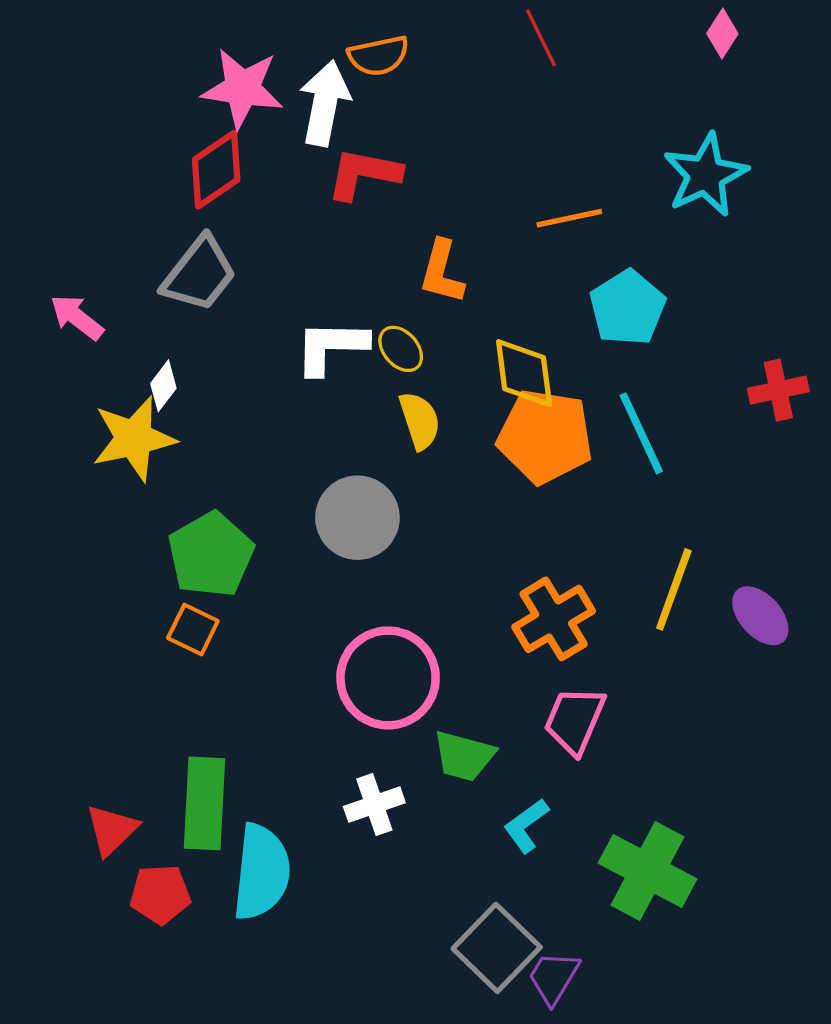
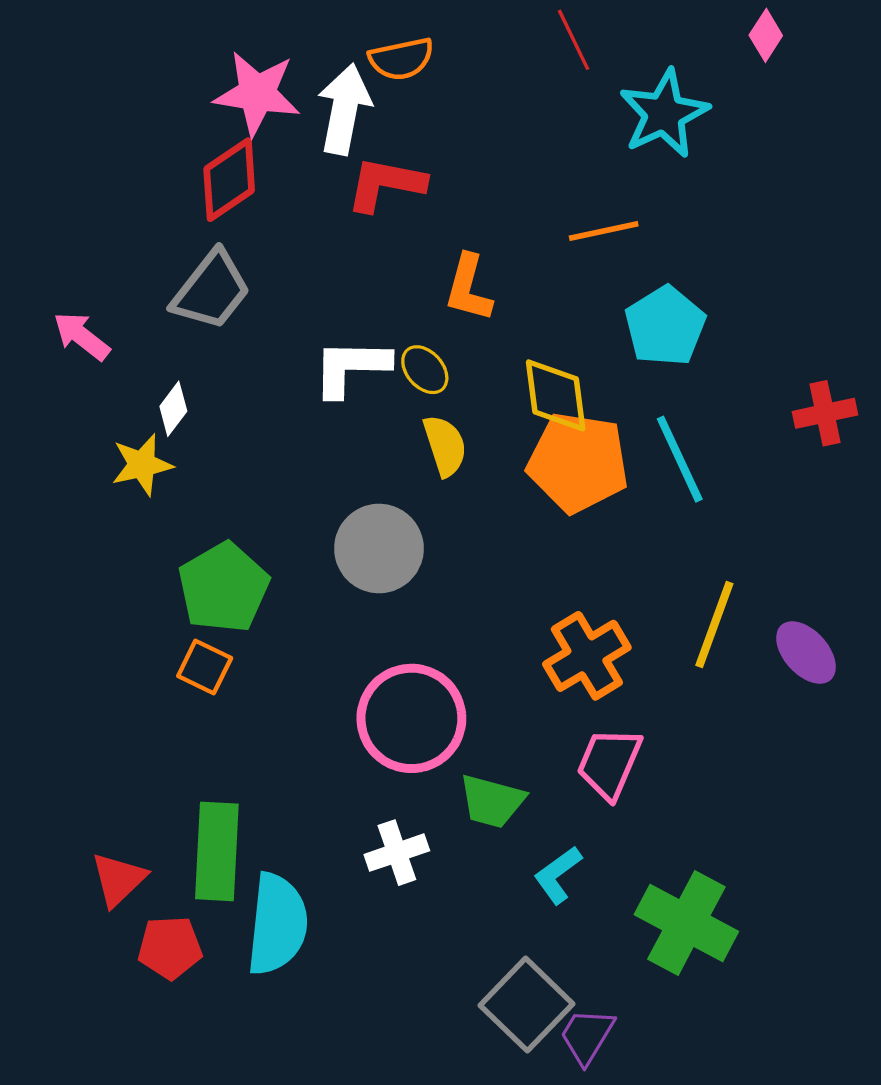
cyan star: (706, 175) -> (664, 114), moved
yellow star: (134, 439) -> (142, 465), size x0.7

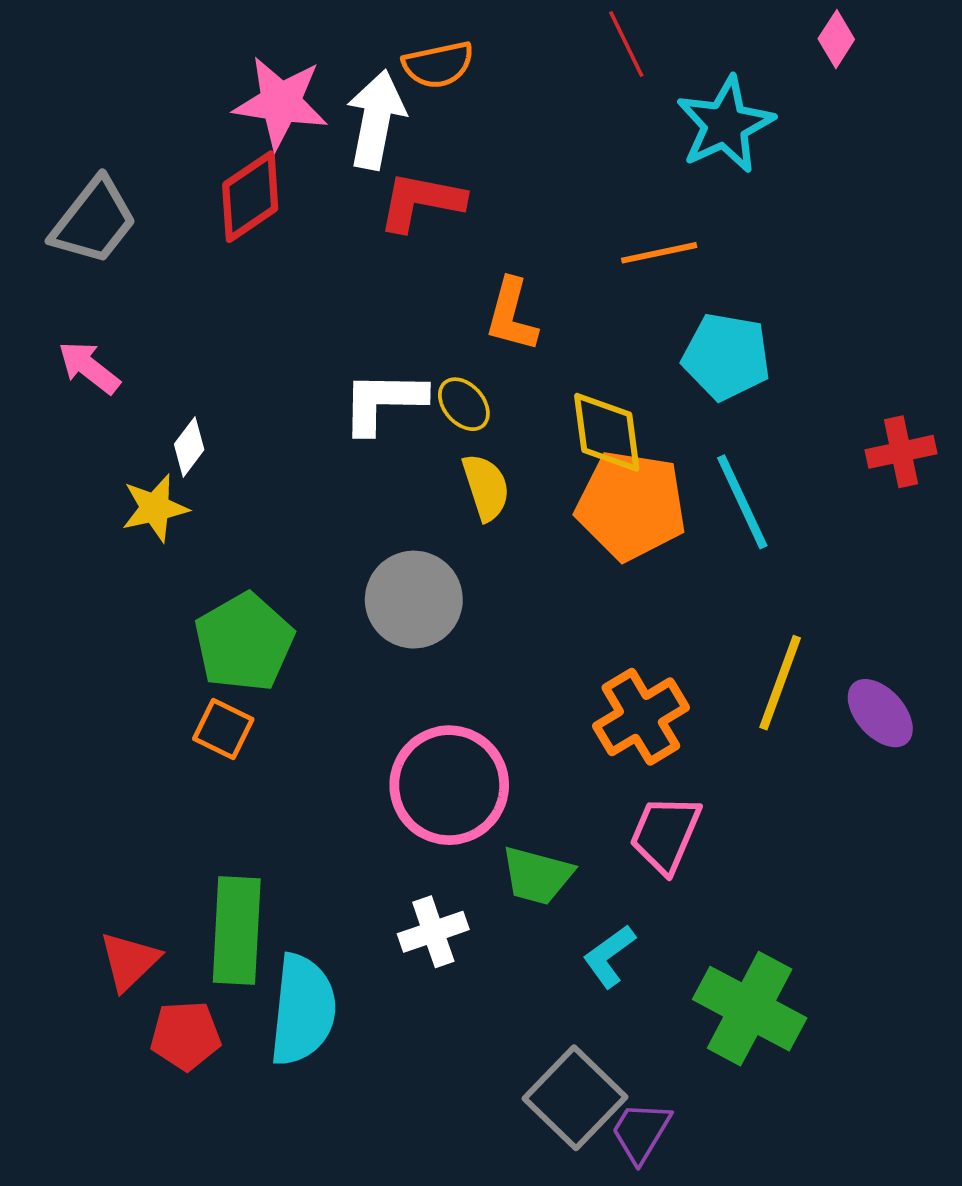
gray trapezoid: (211, 290) -> (94, 221), moved
cyan pentagon: (665, 326) -> (726, 357), turned -30

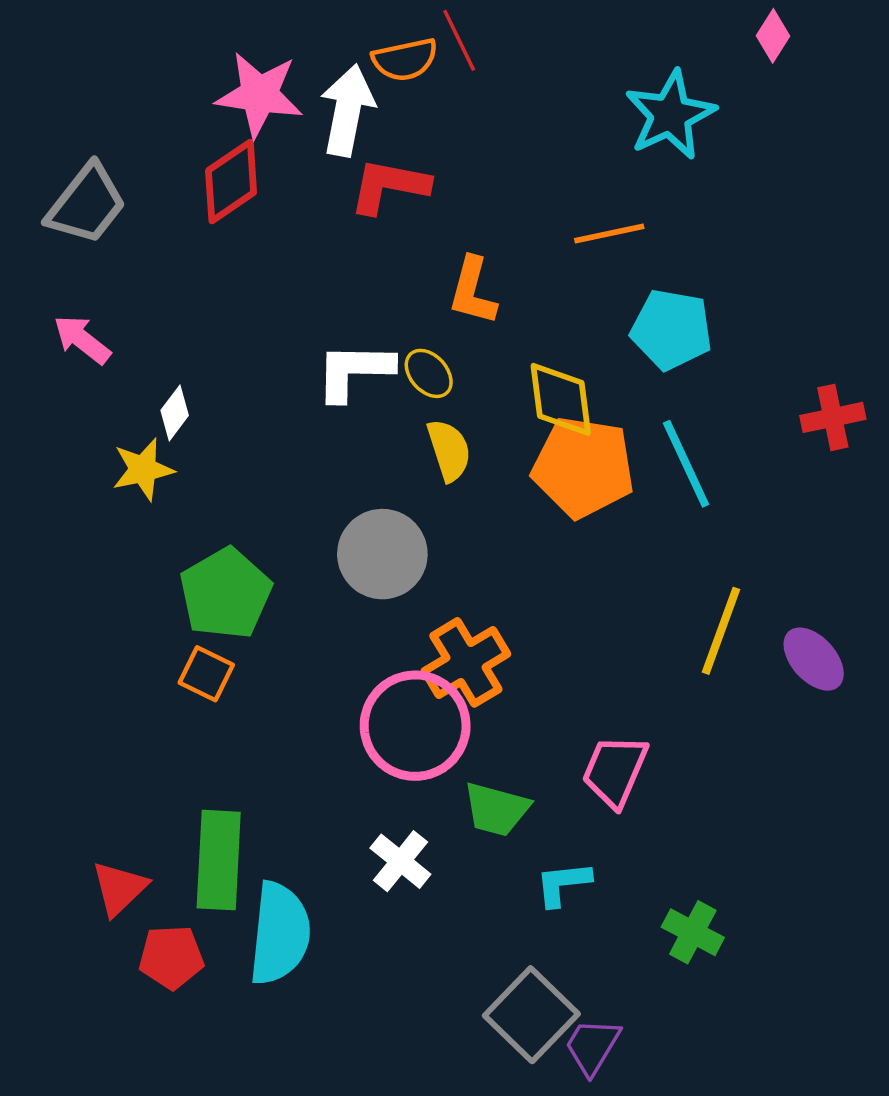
red line: (626, 44) -> (459, 40), moved
orange cross: (641, 717) -> (466, 662), moved
white cross: (433, 932) -> (400, 861), turned -32
cyan L-shape: (609, 956) -> (563, 884), turned 30
green cross: (750, 1009) -> (693, 932), size x0.6

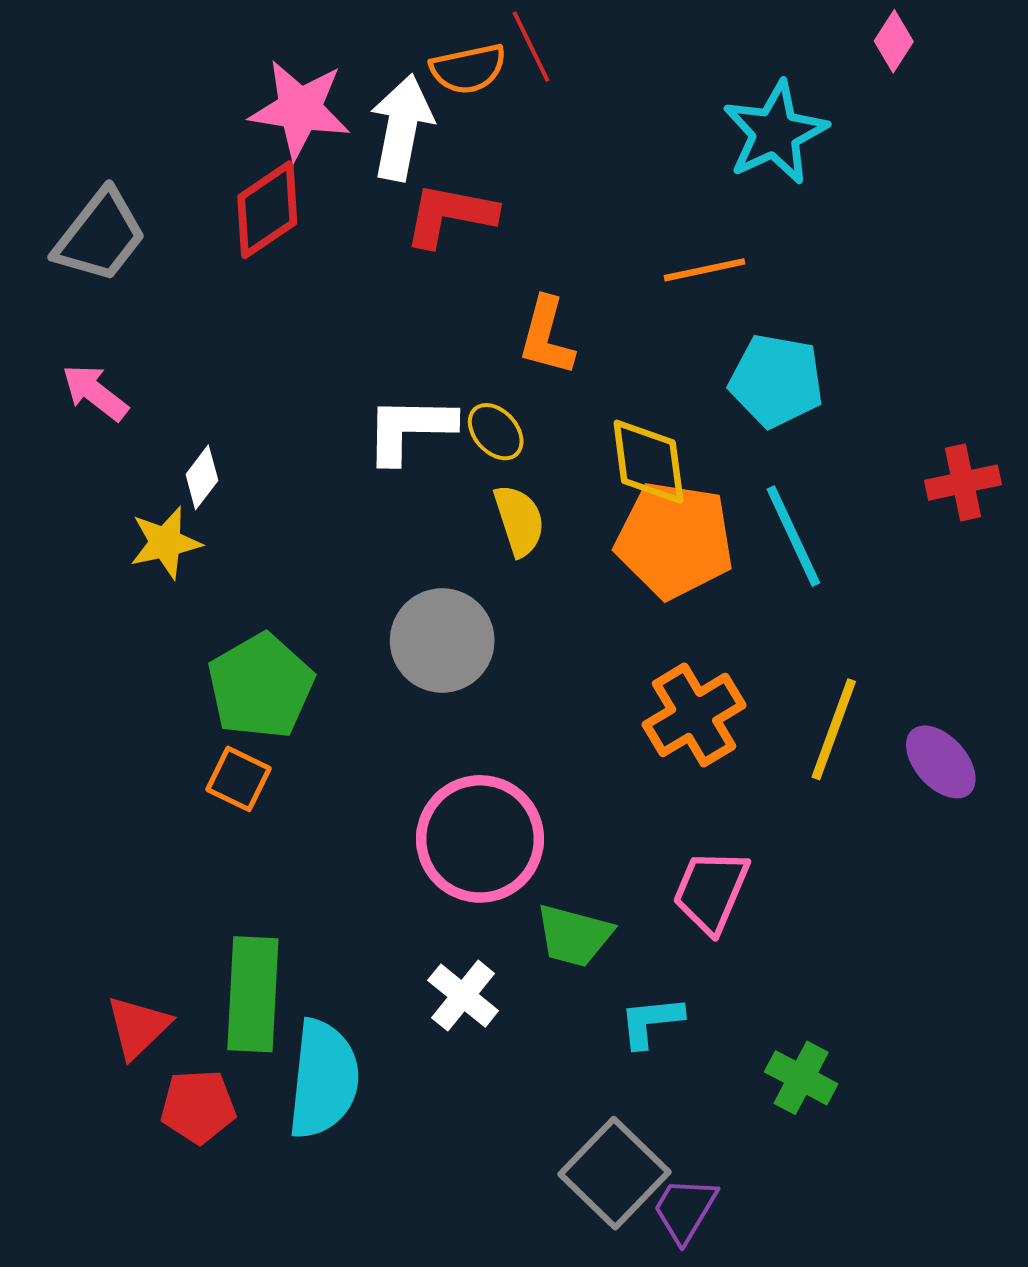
orange cross: (466, 662) -> (694, 715), moved

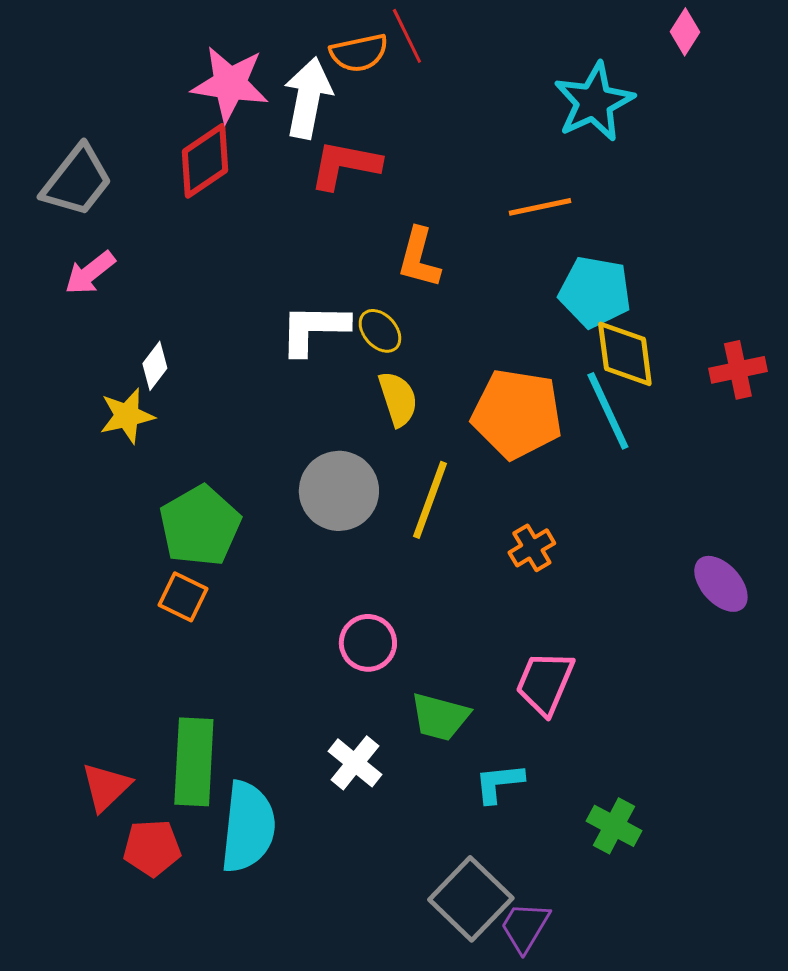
pink arrow: (95, 392) -> (90, 273), moved, turned -76
yellow diamond: (648, 462) -> (625, 354), moved
orange cross: (694, 715) -> (532, 548), size x0.6
yellow line: (834, 729) -> (430, 500), moved
pink circle: (480, 839) -> (368, 643), size x0.6

